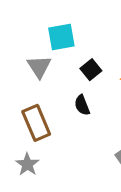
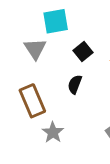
black semicircle: (82, 105) -> (75, 84), turned 42
gray star: (27, 164) -> (53, 132), moved

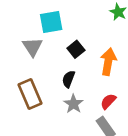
gray star: (53, 132) -> (73, 104), moved

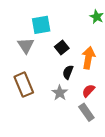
black semicircle: (69, 79) -> (68, 72), moved

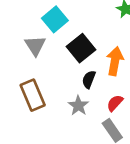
cyan square: (41, 25) -> (55, 19), turned -30
black square: (62, 48) -> (81, 48), size x1.5

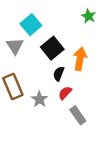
red semicircle: (115, 103) -> (65, 93), moved
gray star: (78, 106) -> (39, 99), moved

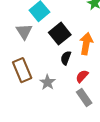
red semicircle: (65, 93) -> (82, 76), moved

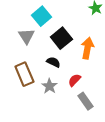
black semicircle: (66, 58) -> (53, 62), moved, turned 96
red semicircle: (82, 76) -> (74, 80), moved

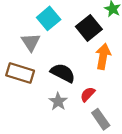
black square: (61, 38) -> (89, 28), moved
black semicircle: (53, 62) -> (63, 73), size x1.5
brown rectangle: (24, 74) -> (20, 73), moved, turned -50

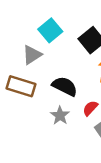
gray triangle: (31, 42) -> (32, 55), turned 30

